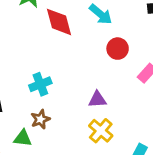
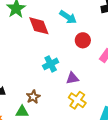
cyan cross: (40, 84) -> (51, 64), moved

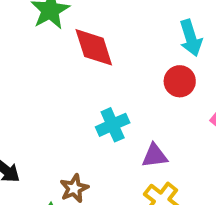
cyan arrow: (68, 17) -> (191, 38), moved, turned 36

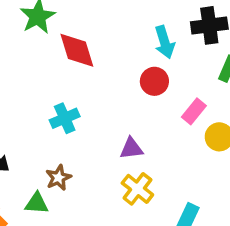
cyan cross: (113, 125) -> (65, 118), moved

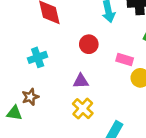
red circle: (154, 81) -> (89, 44), moved
pink rectangle: (194, 111) -> (125, 59), turned 63

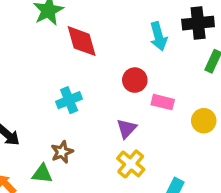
pink rectangle: (125, 59) -> (163, 102), moved
purple triangle: (81, 81) -> (127, 128), turned -42

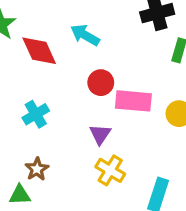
cyan arrow: (158, 36) -> (85, 35), moved, turned 144
pink rectangle: (163, 102) -> (133, 101), size x1.5

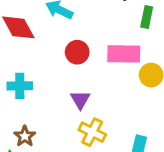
pink rectangle: (133, 101) -> (124, 54), moved
cyan cross: (36, 114) -> (20, 86), turned 35

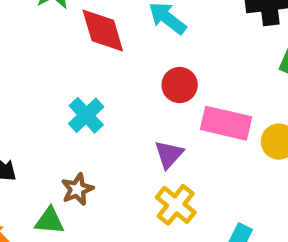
pink rectangle: (124, 54) -> (226, 123), moved
cyan cross: (20, 86) -> (86, 115), turned 35

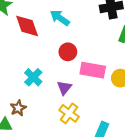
cyan cross: (86, 115) -> (33, 77), moved

